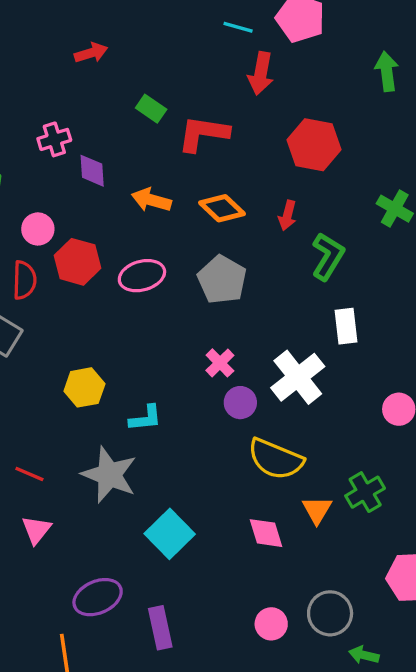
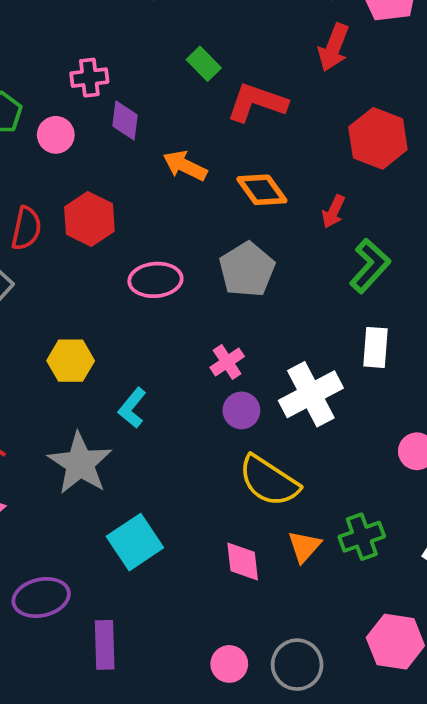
pink circle: (38, 229) -> (56, 135), moved
pink ellipse: (142, 276) -> (155, 280), moved
cyan L-shape: (145, 418) -> (132, 408), turned 124

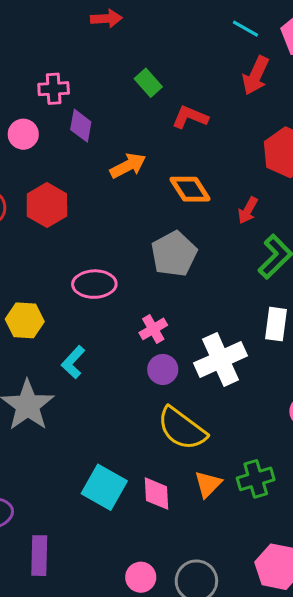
red L-shape: (257, 103) -> (190, 117), size x0.7
orange arrow: (185, 166) -> (128, 166), turned 123
pink ellipse: (155, 280) -> (94, 284), moved
cyan square: (135, 542) -> (104, 487), moved, turned -30

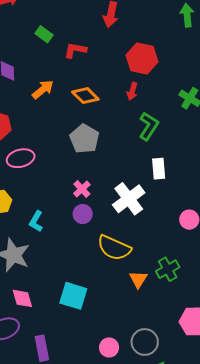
red arrow: (248, 210) -> (132, 91), moved
pink ellipse: (94, 284) -> (21, 158), moved
purple circle: (163, 369) -> (83, 214), moved
pink diamond: (156, 494) -> (22, 298), moved

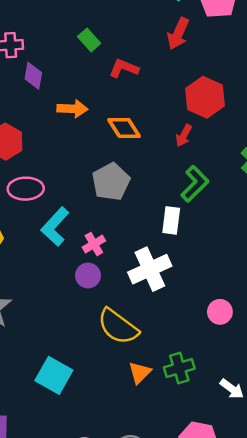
orange arrow: (43, 89) -> (72, 109), turned 30
white rectangle: (159, 169) -> (171, 220), moved
cyan L-shape: (36, 221) -> (55, 227), moved, size x1.4

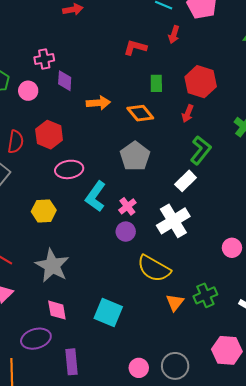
red arrow: (178, 34) -> (174, 35), size x0.7
green rectangle: (89, 40) -> (156, 83), moved, turned 48
red L-shape: (124, 68) -> (135, 48), moved
white rectangle: (171, 220) -> (186, 181), turned 45

